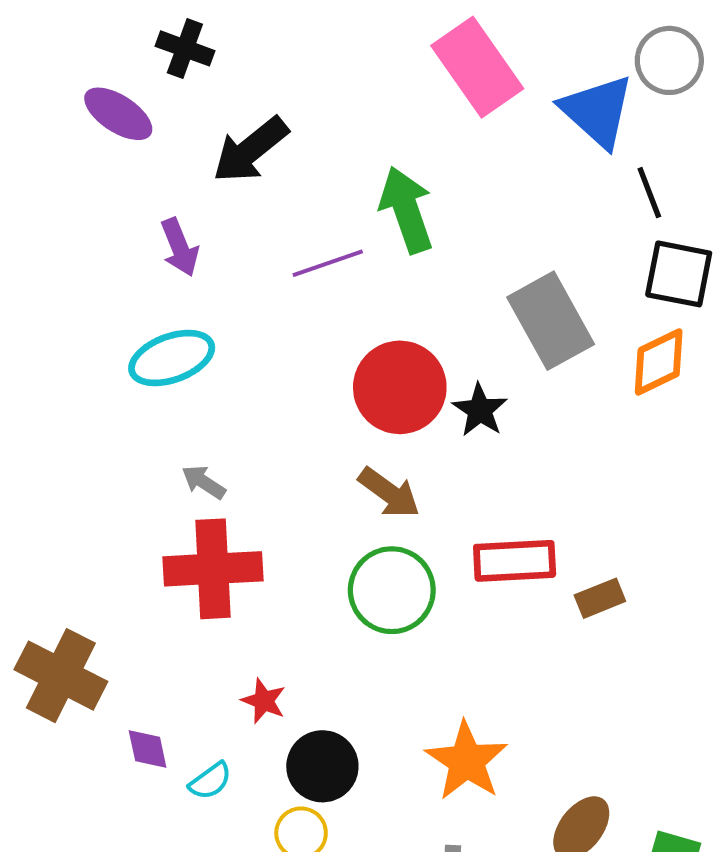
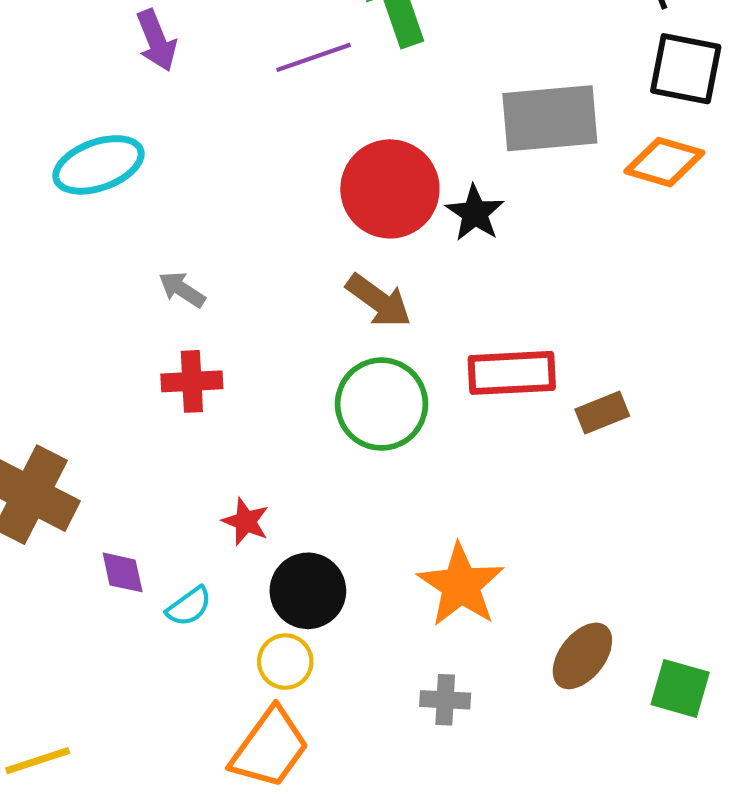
gray rectangle: (551, 321) -> (550, 118), turned -66
cyan ellipse: (172, 358) -> (98, 165), moved
orange diamond: (659, 362) -> (664, 162), turned 42
red cross: (213, 569) -> (192, 381), size x0.6

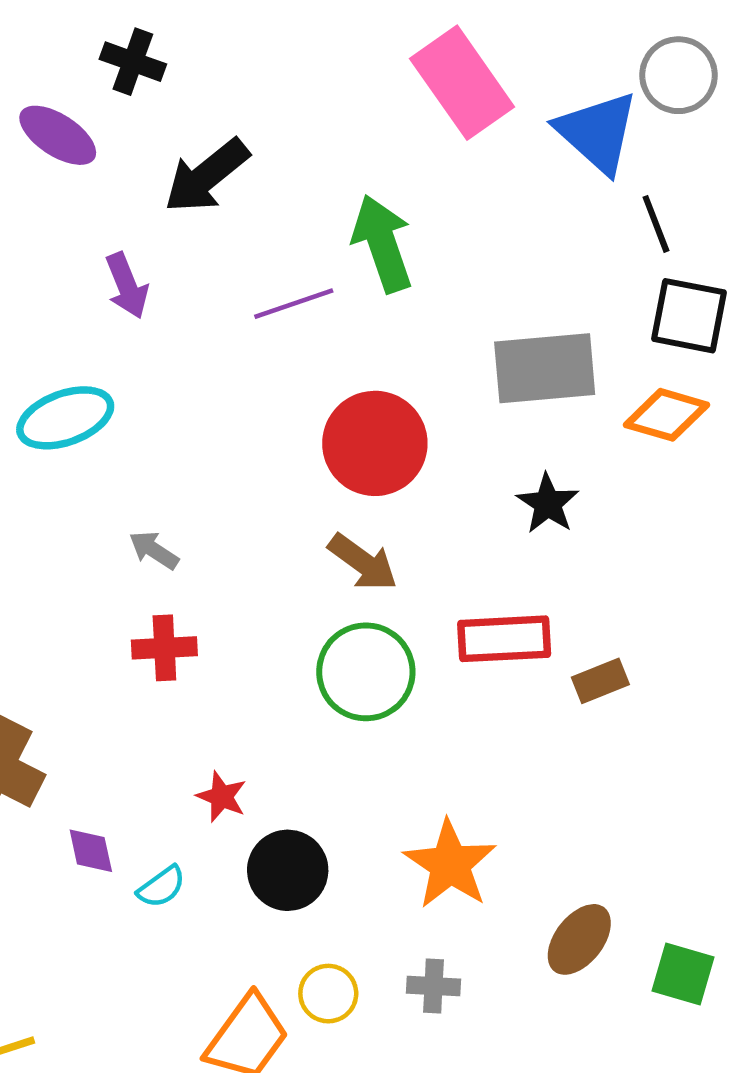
black star: (475, 213) -> (548, 504), moved
yellow circle: (285, 662) -> (328, 994), moved

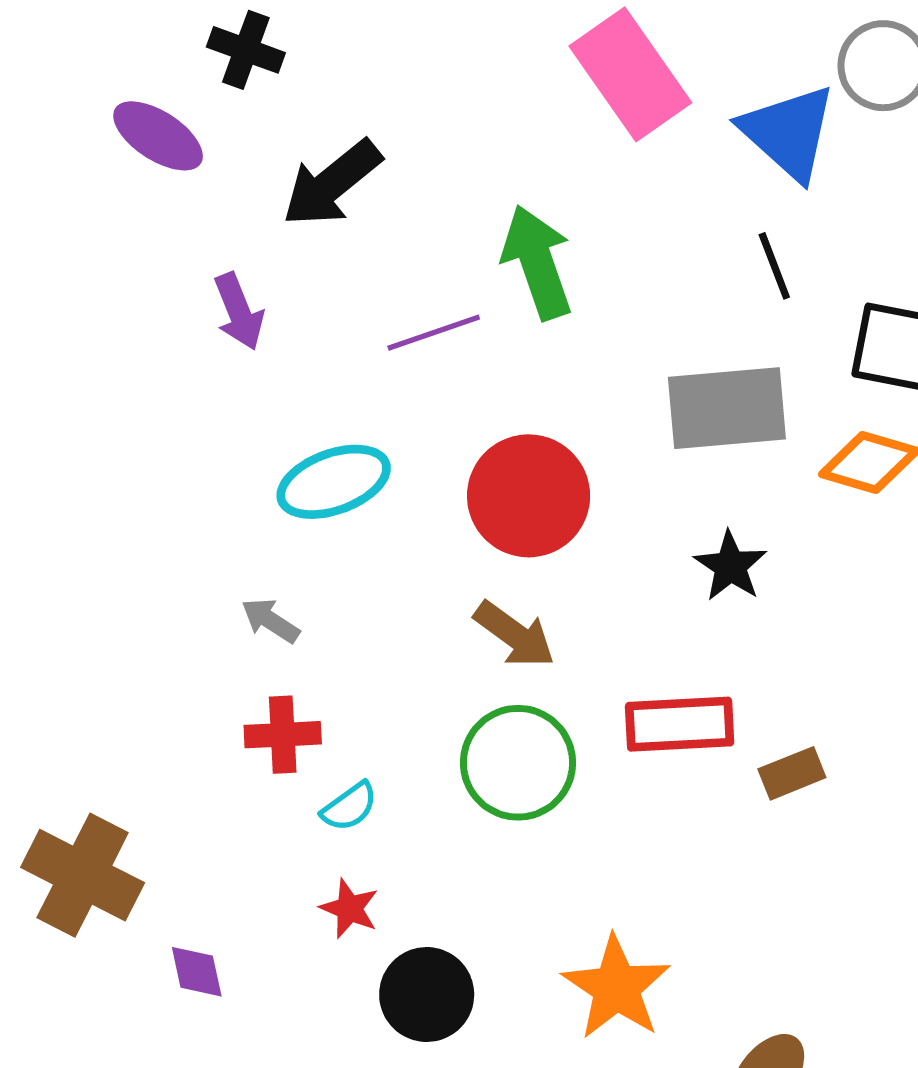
black line: (656, 224) -> (774, 266), moved
cyan ellipse: (65, 418) -> (334, 482), moved
cyan semicircle: (161, 887) -> (349, 807), moved

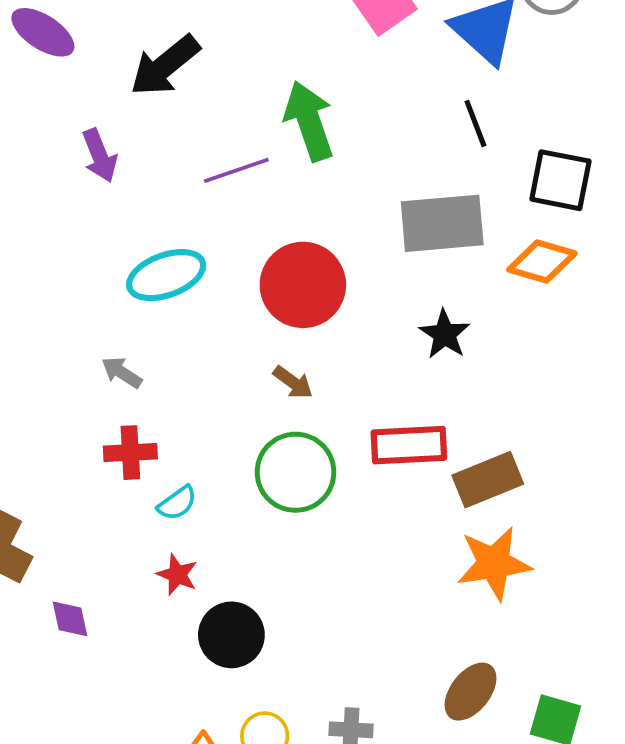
brown arrow: (514, 635) -> (293, 382), size x0.7
brown rectangle: (792, 773) -> (488, 480), size x1.5
orange star: (616, 987) -> (494, 563), moved, turned 30

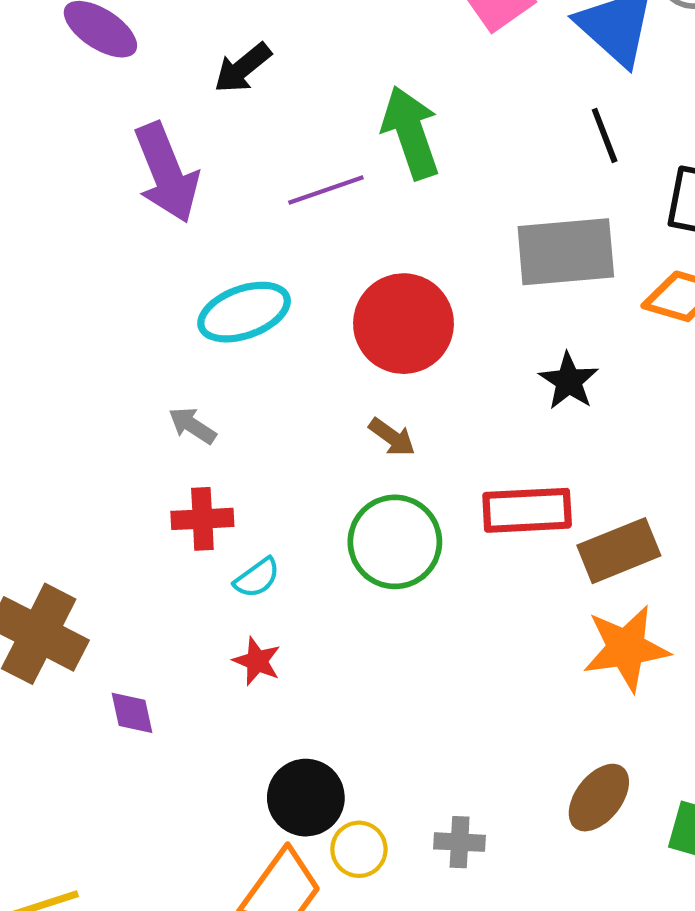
black arrow: (165, 66) -> (243, 68), size x0.7
purple arrow: (100, 156) -> (167, 173), size x1.6
black circle: (231, 635) -> (306, 798), moved

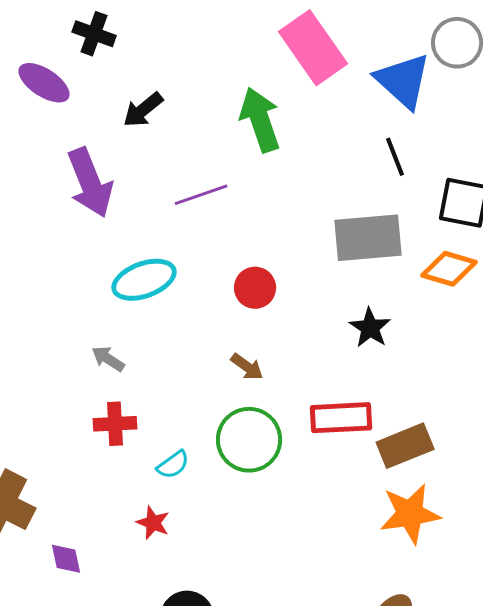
green arrow: (411, 133) -> (260, 120), moved
red circle: (404, 324) -> (255, 288), size x0.6
cyan semicircle: (257, 578) -> (173, 465), moved

